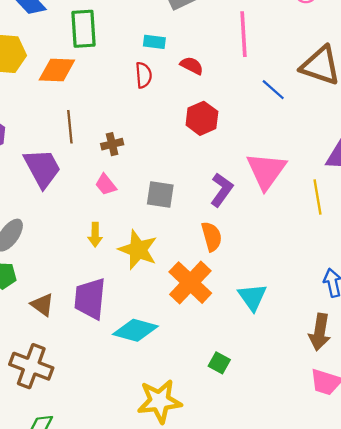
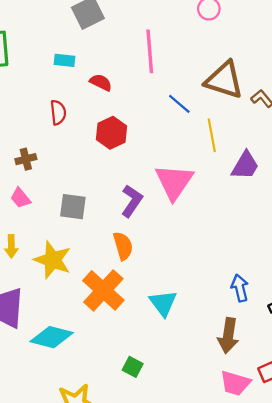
red semicircle: (144, 75) -> (58, 112), moved
yellow line: (317, 197) -> (212, 135), moved

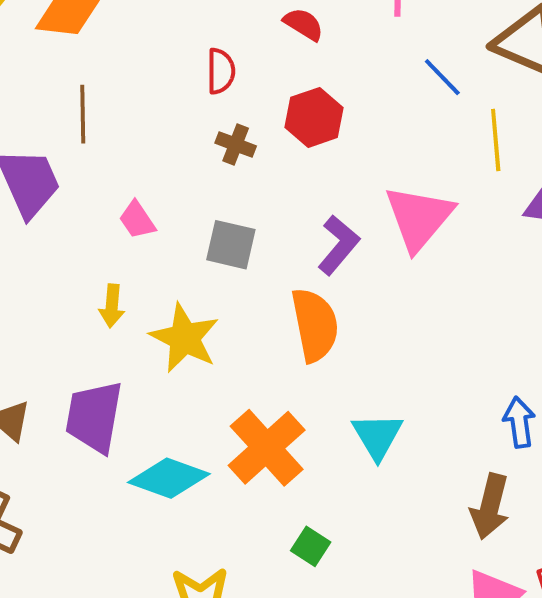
brown cross: (26, 159) -> (236, 144), moved, turned 30
orange semicircle: (123, 246) -> (315, 325), size x1.4
orange cross: (103, 290) -> (267, 448), moved

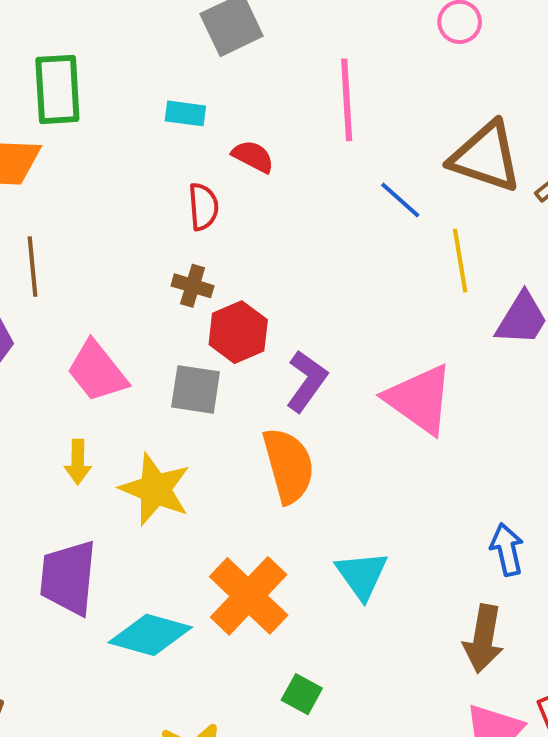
red semicircle: (221, 71) -> (203, 207), moved
red hexagon: (314, 117) -> (238, 332), moved
pink triangle: (419, 218) -> (419, 399), moved, turned -30
pink trapezoid: (137, 220) -> (97, 371), size x1.6

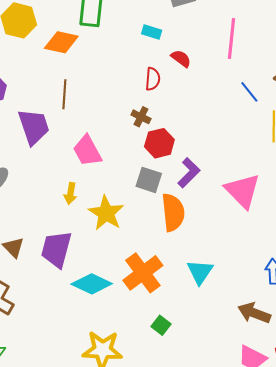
gray square: (196, 389) -> (149, 180), moved
brown arrow: (483, 639) -> (254, 313), turned 92

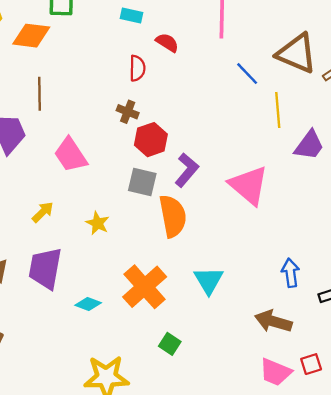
yellow arrow: (70, 193) -> (43, 212), moved, turned -140
yellow star: (106, 213) -> (98, 223), size x0.6
cyan diamond: (92, 284) -> (88, 304), size x0.6

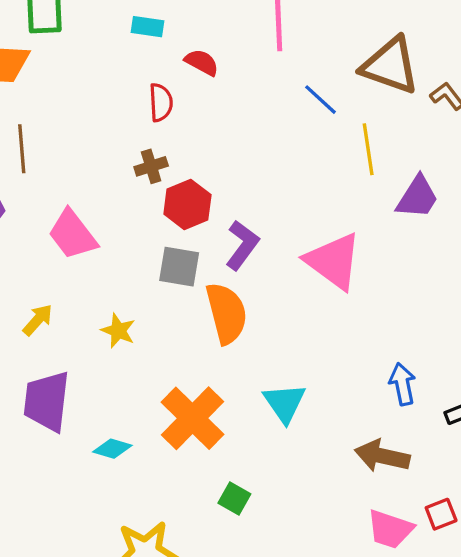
brown cross: (128, 112) -> (151, 166), turned -35

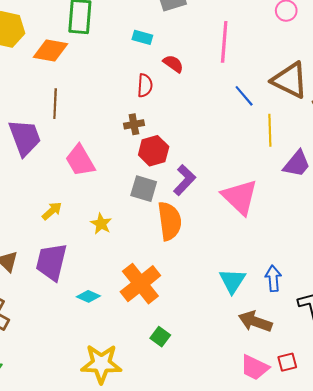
cyan triangle: (284, 403) -> (232, 281), moved

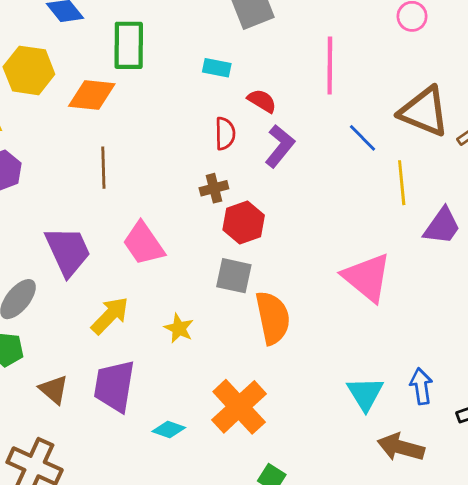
purple trapezoid: (25, 138) -> (68, 251), moved
purple L-shape: (184, 180) -> (280, 146), moved
yellow arrow: (52, 211) -> (110, 316), size x1.4

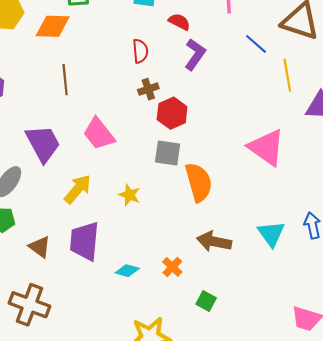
red semicircle: (225, 134) -> (140, 51), moved
orange cross: (239, 407) -> (172, 267), moved, size x0.5
brown arrow: (401, 447) -> (214, 241), moved

